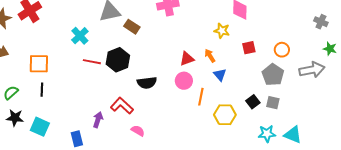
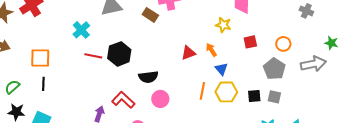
gray cross: (321, 22) -> (306, 11), moved
brown rectangle: (132, 27) -> (150, 15), moved
pink circle: (184, 81) -> (160, 99), moved
black square: (253, 102) -> (254, 96), turned 32
yellow hexagon: (225, 115) -> (226, 92), moved

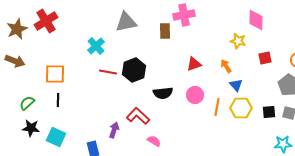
brown rectangle: (150, 15) -> (165, 31), turned 56
red triangle: (188, 53) -> (194, 64), moved
pink circle: (160, 99) -> (195, 95), moved

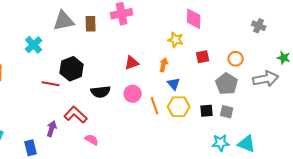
brown rectangle: (165, 31) -> (91, 24), moved
orange arrow: (226, 66) -> (164, 65), turned 48
red line: (108, 72) -> (51, 84), moved
orange line: (217, 107) -> (155, 106), turned -30

